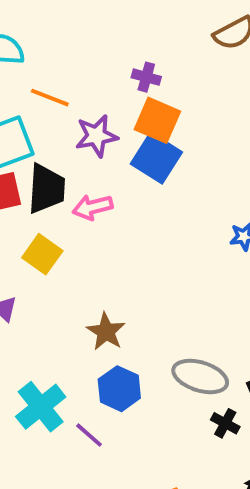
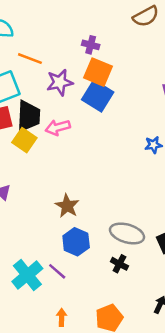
yellow square: (42, 254) -> (24, 140), moved
cyan cross: (41, 407) -> (27, 275), moved
black cross: (225, 423) -> (119, 264), moved

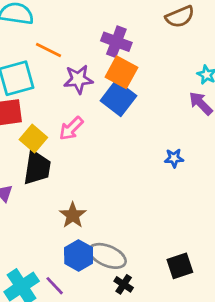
purple cross: (91, 45) -> (116, 42), size x1.5
black trapezoid: (28, 116) -> (37, 168), moved
pink arrow: (58, 127) -> (71, 128), turned -35
gray ellipse: (127, 233) -> (107, 256), moved

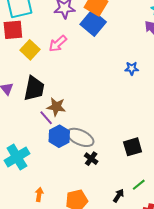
black trapezoid: (37, 168) -> (34, 88), moved
brown star: (73, 215) -> (56, 107), turned -30
purple line: (55, 286) -> (46, 118), moved

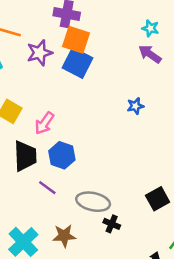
pink arrow: (58, 44) -> (44, 123), moved
brown star: (56, 107) -> (64, 236), moved
blue hexagon: (59, 136) -> (62, 155), moved

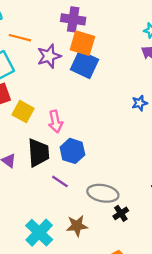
pink arrow: (44, 123) -> (55, 122), turned -45
black cross: (112, 224) -> (121, 213), turned 35

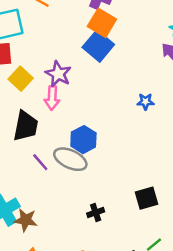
purple star: (49, 56) -> (58, 74), moved, turned 30
blue hexagon: (72, 151) -> (83, 140), moved
gray ellipse: (103, 193) -> (70, 159), moved
brown star: (77, 226) -> (26, 220), moved

